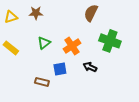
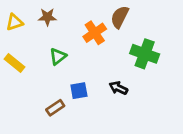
orange cross: (72, 46) -> (95, 33), moved
brown rectangle: (42, 82) -> (55, 108), turned -48

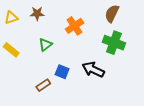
brown semicircle: (120, 17) -> (112, 13), moved
black arrow: (118, 88) -> (93, 70), size x1.5
blue square: (79, 91) -> (62, 72), turned 32

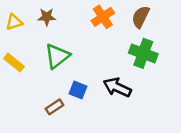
orange cross: (75, 26) -> (103, 17), moved
green triangle: (45, 45) -> (57, 56), size x1.5

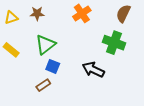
brown semicircle: (141, 17) -> (123, 13), moved
blue square: (78, 90) -> (53, 66), moved

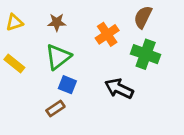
brown star: (37, 13) -> (57, 22), moved
orange cross: (82, 13) -> (107, 34), moved
brown semicircle: (123, 13) -> (143, 17), moved

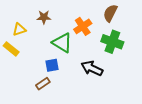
yellow triangle: (14, 22) -> (19, 29), moved
green triangle: (58, 57) -> (62, 43), moved, turned -50
blue square: (67, 85) -> (52, 65), turned -32

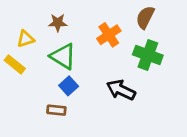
green triangle: (62, 43) -> (63, 56), moved
blue square: (52, 65) -> (69, 86), turned -32
brown rectangle: (43, 84) -> (56, 110), turned 40

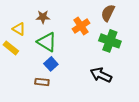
yellow triangle: (25, 39) -> (19, 29), turned 48
black arrow: (121, 90) -> (101, 75), moved

